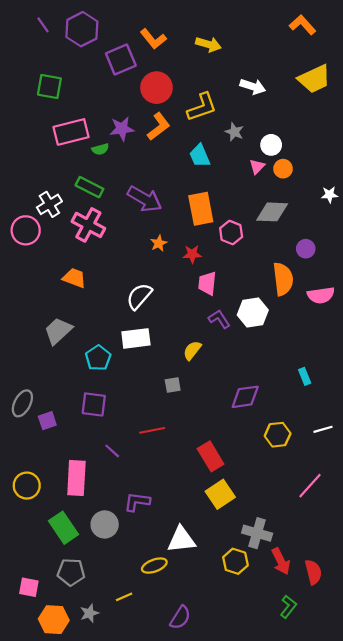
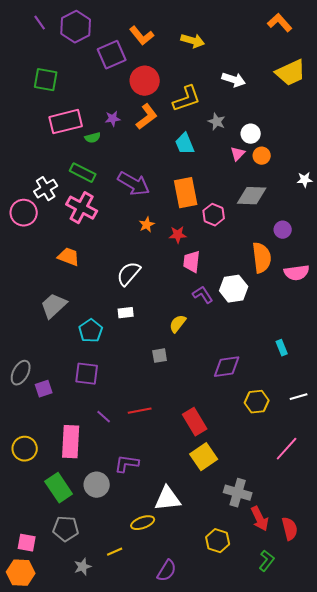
purple star: (122, 129) -> (113, 119), size x0.7
white rectangle: (136, 338) -> (126, 313), size x0.6
red line: (152, 430) -> (140, 411), moved
yellow hexagon: (235, 561) -> (218, 541), moved
orange hexagon: (54, 620) -> (21, 573), moved

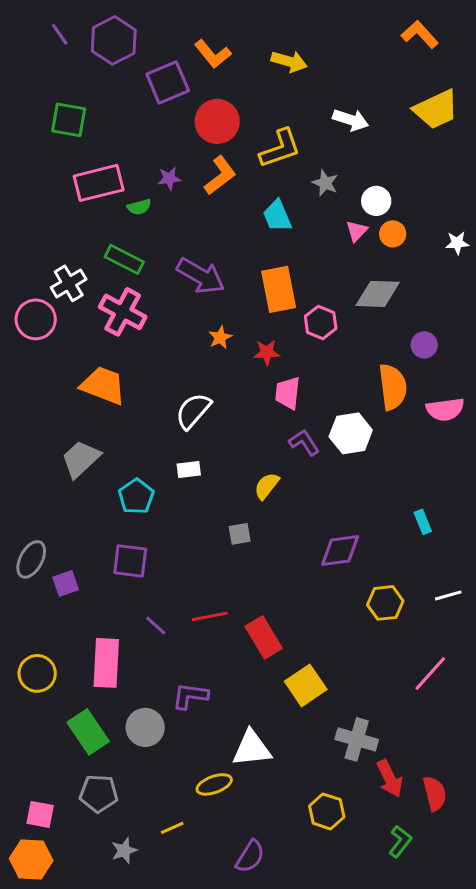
white star: (305, 180) -> (457, 243), moved
orange trapezoid: (69, 257) -> (103, 385), size x1.4
red rectangle: (195, 422) -> (264, 637), moved

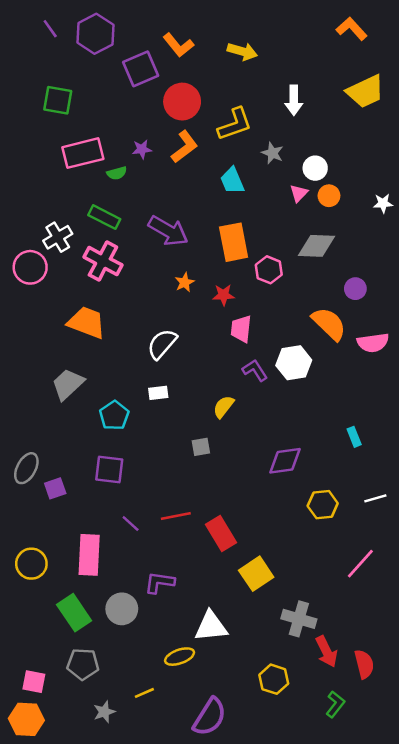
white arrow: (351, 120) -> (294, 100), turned 72
orange semicircle: (393, 387) -> (329, 324), turned -39
purple semicircle: (250, 856) -> (210, 717), size x1.4

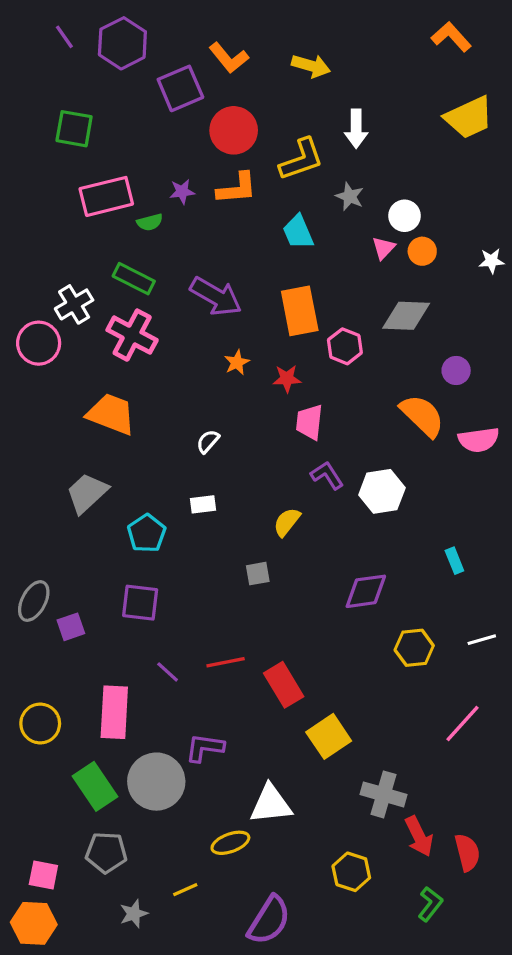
white arrow: (294, 100) -> (356, 129), moved
orange L-shape: (185, 147) -> (237, 188), turned 32
white semicircle: (162, 344) -> (208, 441), size x0.6
white hexagon: (294, 363) -> (382, 491), moved
gray circle: (122, 609) -> (156, 782), size x1.4

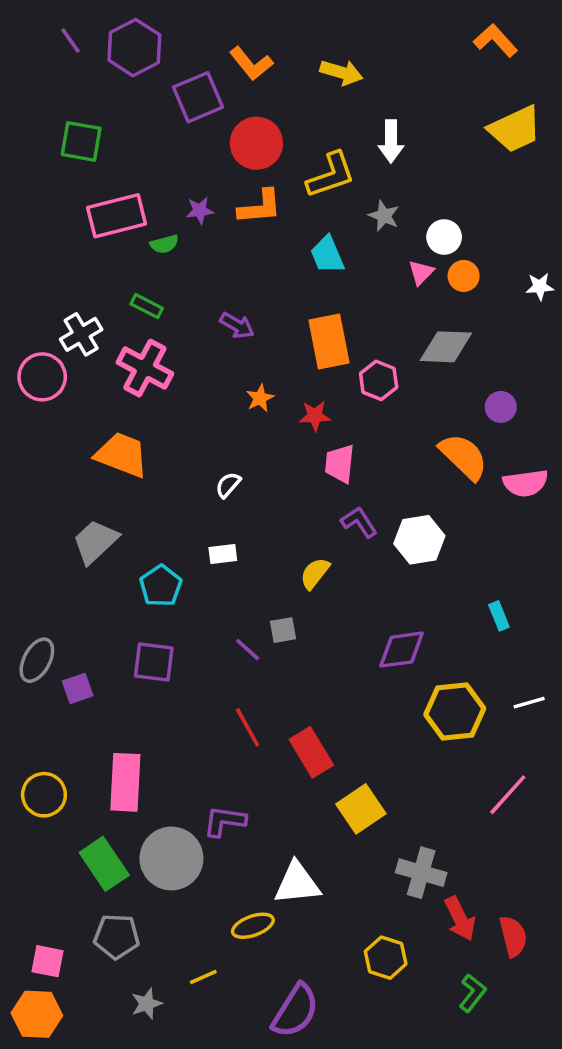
green rectangle: (134, 279) -> (147, 306), size x0.7
purple arrow: (216, 296) -> (237, 326), size x0.6
yellow hexagon: (414, 648) -> (455, 712), size x1.4
red line: (226, 662) -> (248, 727), turned 72
purple line: (168, 672) -> (248, 650), moved

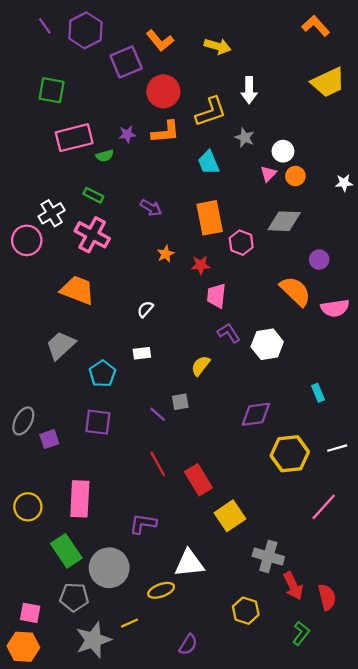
gray circle: (171, 858) -> (109, 568), moved
gray star: (147, 1004) -> (93, 640), size x1.8
purple semicircle: (295, 1011) -> (188, 645), size x0.6

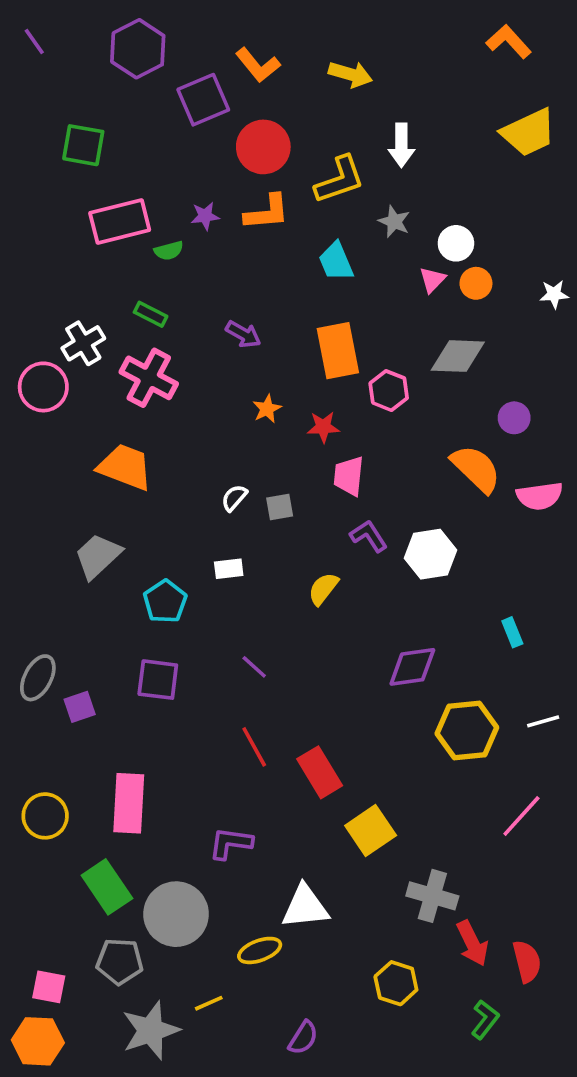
purple line: (45, 26) -> (34, 42), moved
gray square: (180, 402) -> (280, 507), moved

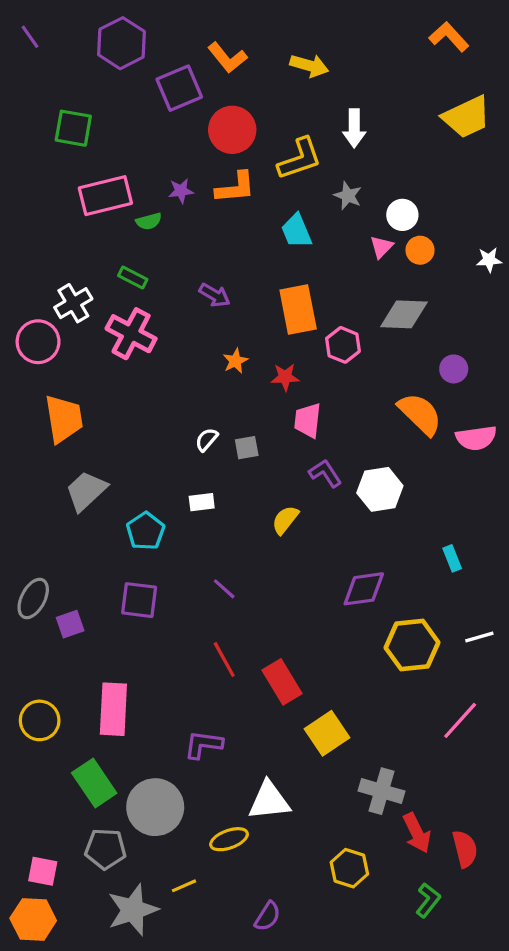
orange trapezoid: (125, 467) -> (64, 419), moved, turned 60

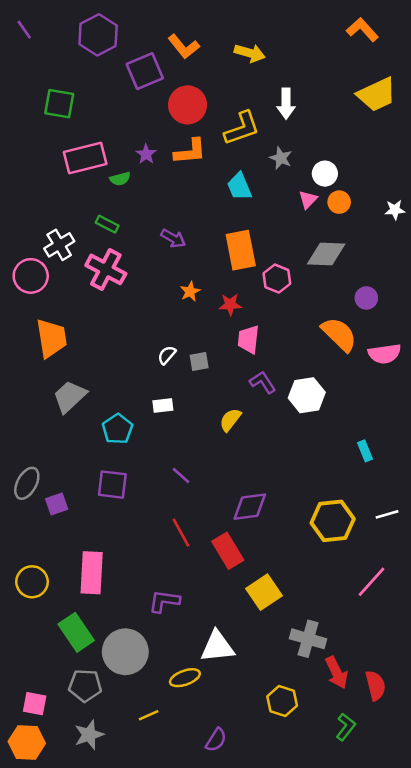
purple star: (181, 191) -> (146, 154), turned -30
purple diamond: (364, 589) -> (250, 507), moved
gray star: (133, 910) -> (89, 735), moved, size x0.7

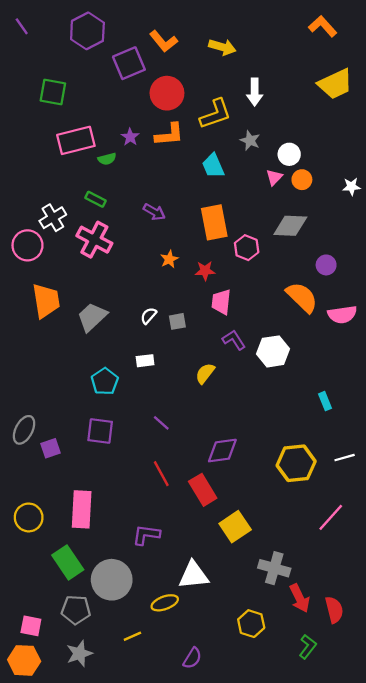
gray trapezoid: (70, 396) -> (92, 317), moved

